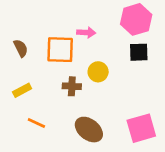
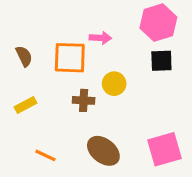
orange line: (36, 123) -> (45, 155), moved

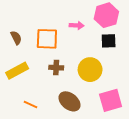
pink arrow: (100, 38) -> (77, 25), moved
yellow circle: (114, 84) -> (90, 70), moved, size x1.5
yellow rectangle: (26, 105) -> (17, 71), size x1.5

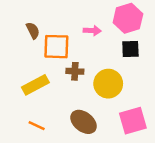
brown semicircle: (16, 38) -> (33, 31), moved
brown cross: (56, 68) -> (75, 71), moved
yellow rectangle: (17, 71) -> (35, 85), moved

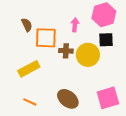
pink arrow: (92, 31) -> (75, 25), turned -88
brown cross: (75, 71) -> (66, 51), moved
yellow circle: (108, 84) -> (88, 55), moved

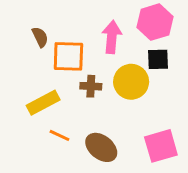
pink arrow: (75, 25) -> (112, 37), size x1.5
brown cross: (66, 51) -> (91, 86), moved
orange line: (30, 102) -> (59, 135), moved

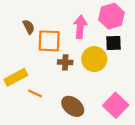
yellow rectangle: (43, 103) -> (16, 77), moved
orange line: (59, 135) -> (35, 93), moved
pink square: (161, 146) -> (116, 105), turned -30

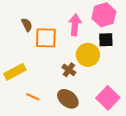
brown cross: (65, 62) -> (69, 70), moved, turned 32
orange line: (35, 93) -> (33, 97), moved

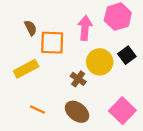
black square: (106, 40) -> (127, 55), moved, turned -35
yellow rectangle: (15, 72) -> (26, 69), moved

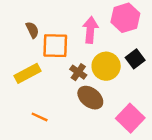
brown cross: (78, 79) -> (78, 72), moved
brown ellipse: (77, 112) -> (90, 98), moved

